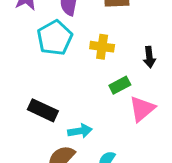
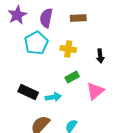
green rectangle: (120, 85) -> (72, 77), moved
cyan arrow: (80, 131) -> (53, 97), moved

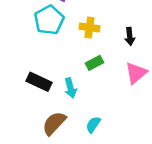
pink triangle: (95, 91) -> (136, 73), moved
cyan arrow: (53, 97) -> (71, 88), turned 84

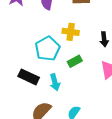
cyan pentagon: (49, 20) -> (48, 49), moved

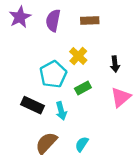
yellow cross: (71, 32) -> (78, 56), turned 35

